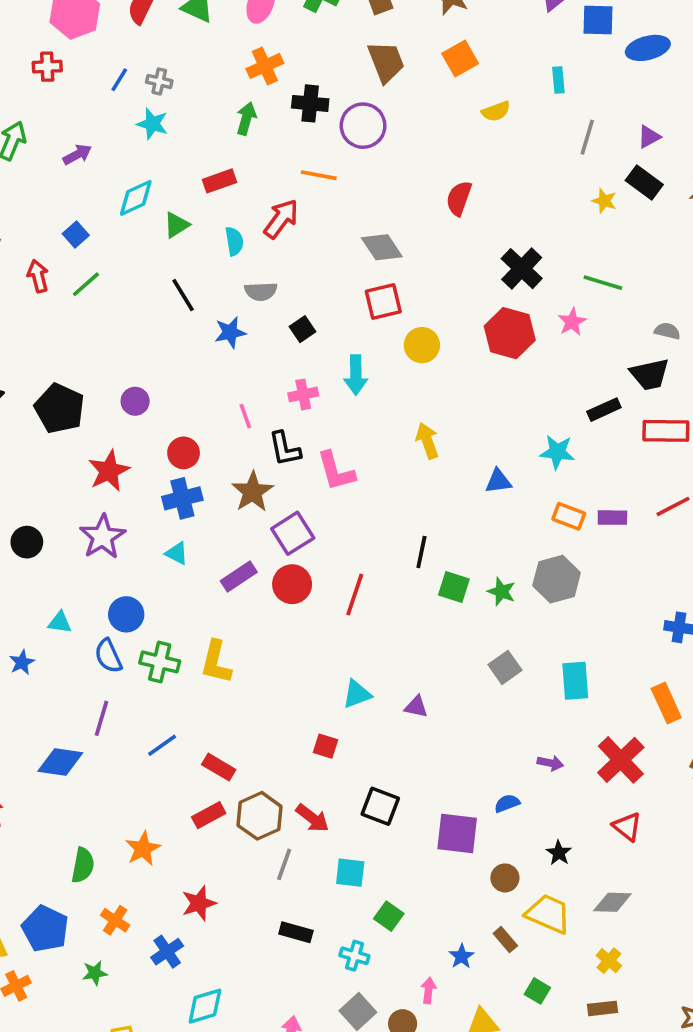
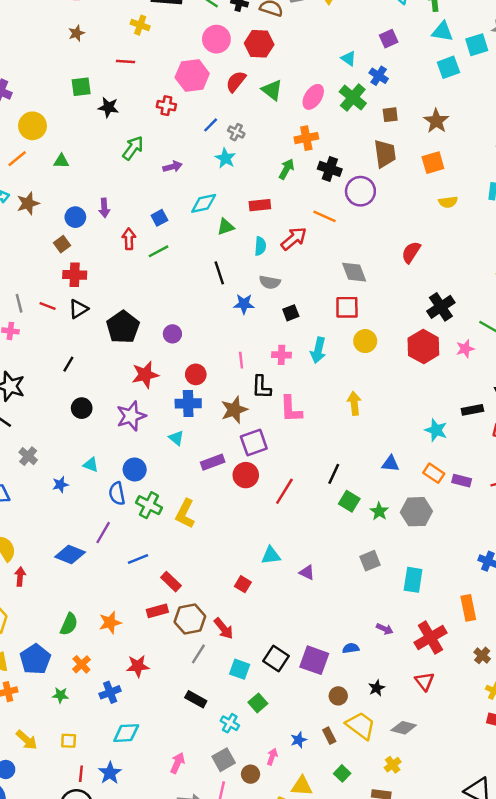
blue triangle: (498, 481) -> (391, 464), moved
black square: (380, 806) -> (276, 659), moved

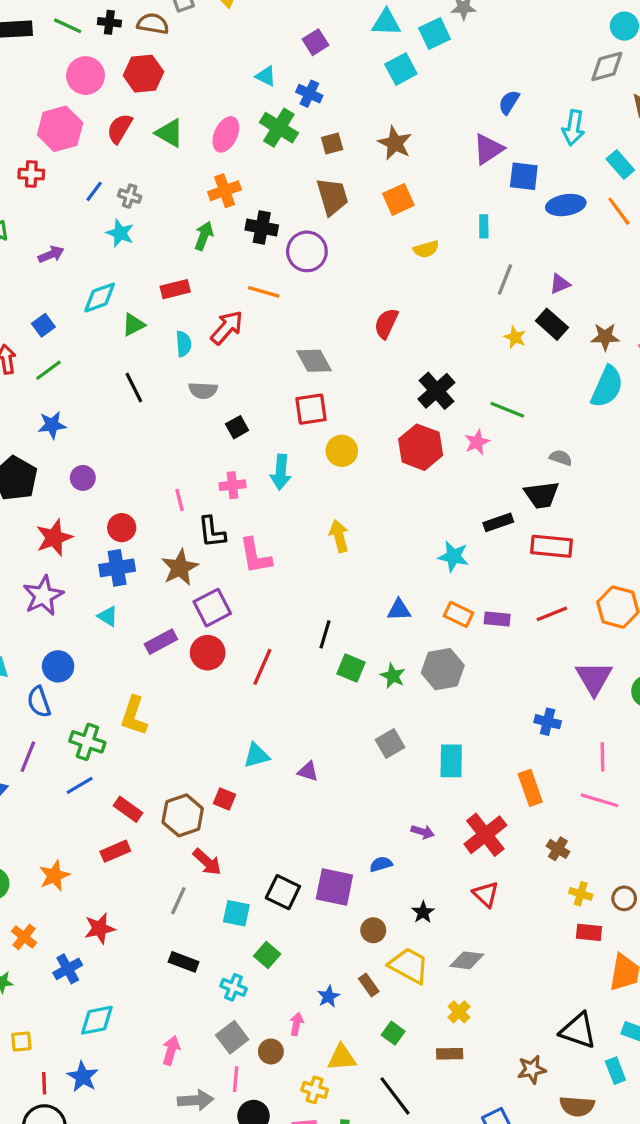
blue star: (244, 304) -> (52, 425), moved
green cross: (149, 505) -> (87, 742), moved
brown hexagon: (190, 619) -> (183, 815), moved

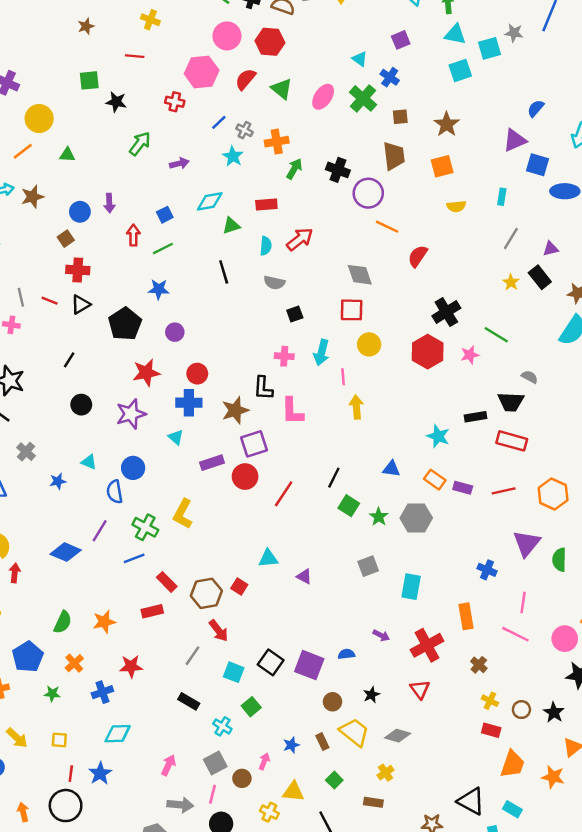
orange cross: (225, 191) -> (277, 142), moved
orange line: (264, 292) -> (387, 227), moved
pink line: (179, 500) -> (343, 377), moved

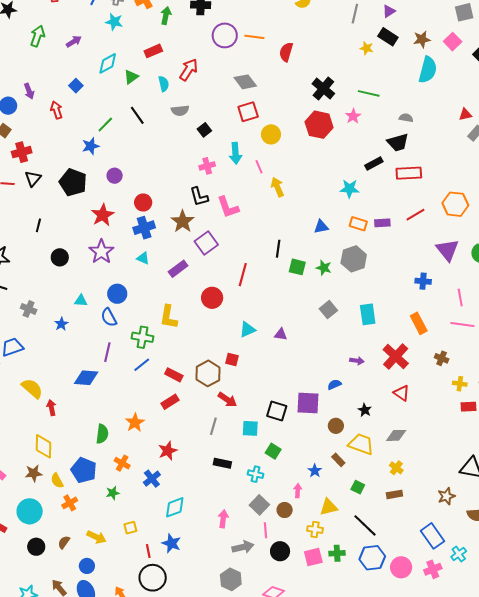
purple circle: (368, 193) -> (225, 35), moved
green line: (163, 249) -> (105, 124), moved
red circle: (245, 477) -> (212, 298), moved

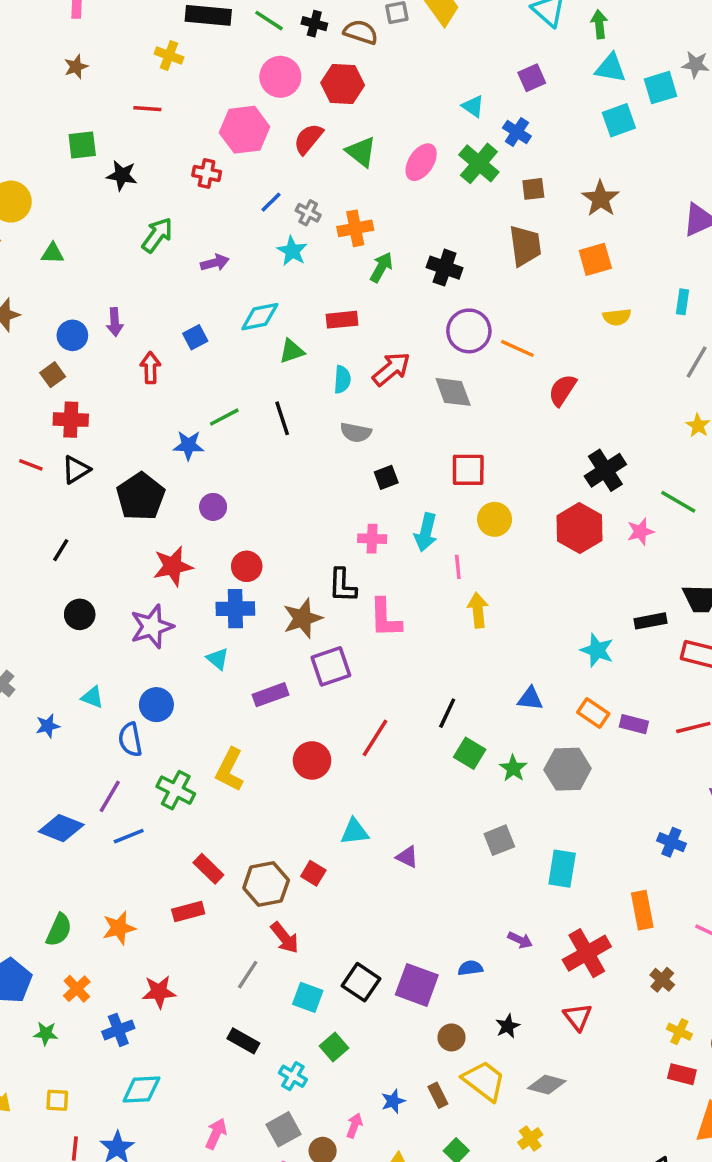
gray diamond: (245, 82) -> (453, 392), moved
blue line: (142, 365) -> (129, 836), moved

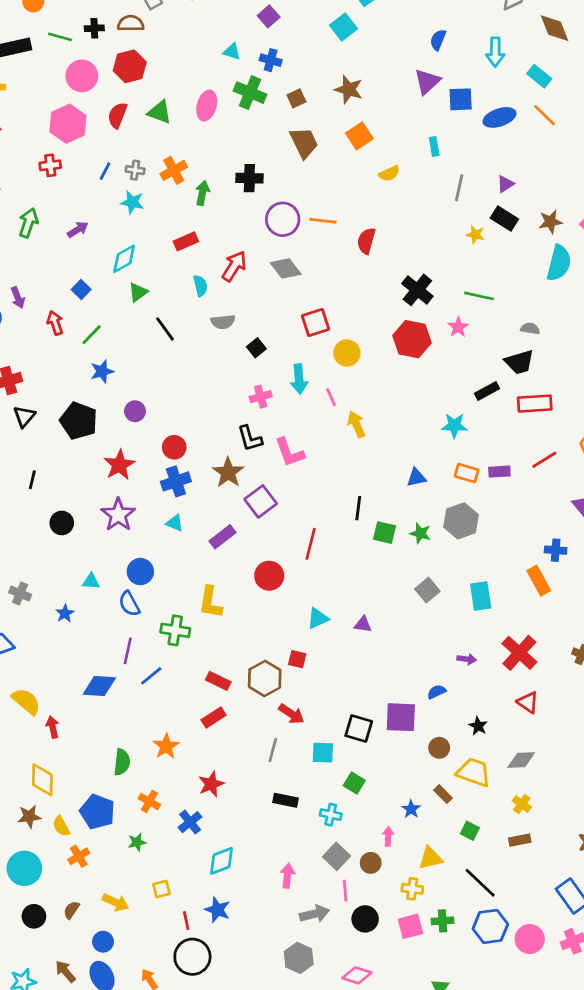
green triangle: (292, 351) -> (138, 292), moved
green line: (224, 417) -> (92, 335), moved
orange rectangle: (642, 910) -> (539, 581), moved

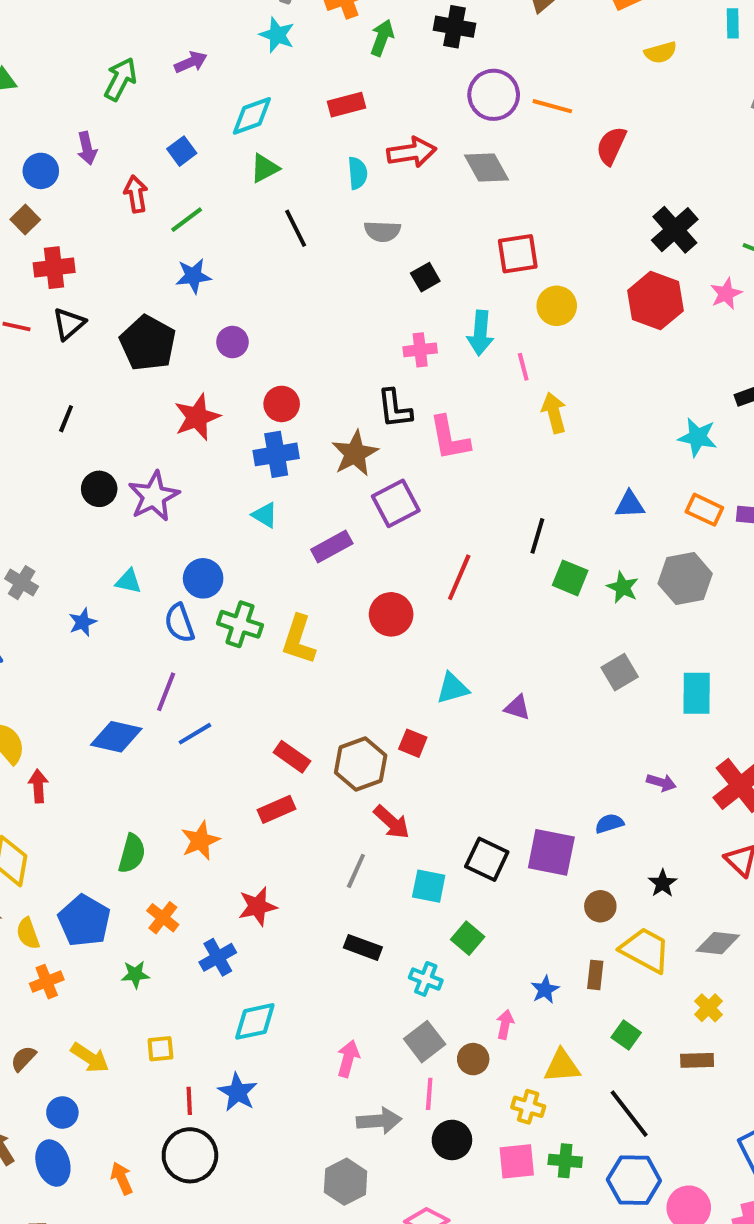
green arrow: (28, 223) -> (120, 79), moved
red arrow: (234, 266) -> (412, 152), turned 40
purple star: (118, 515) -> (154, 496), moved
green cross: (175, 630) -> (240, 624), moved
brown rectangle: (443, 794) -> (595, 975), turned 42

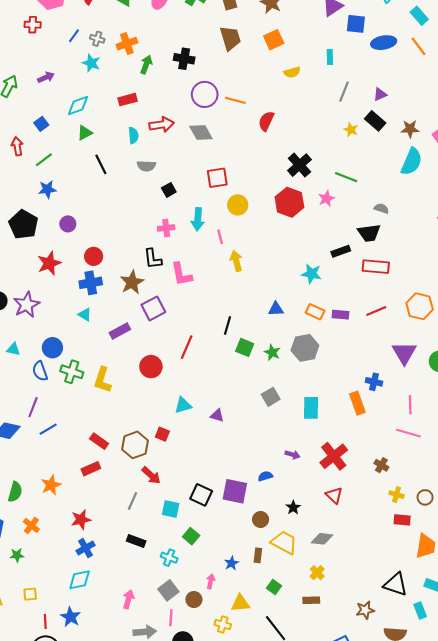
blue cross: (218, 957) -> (86, 548), moved

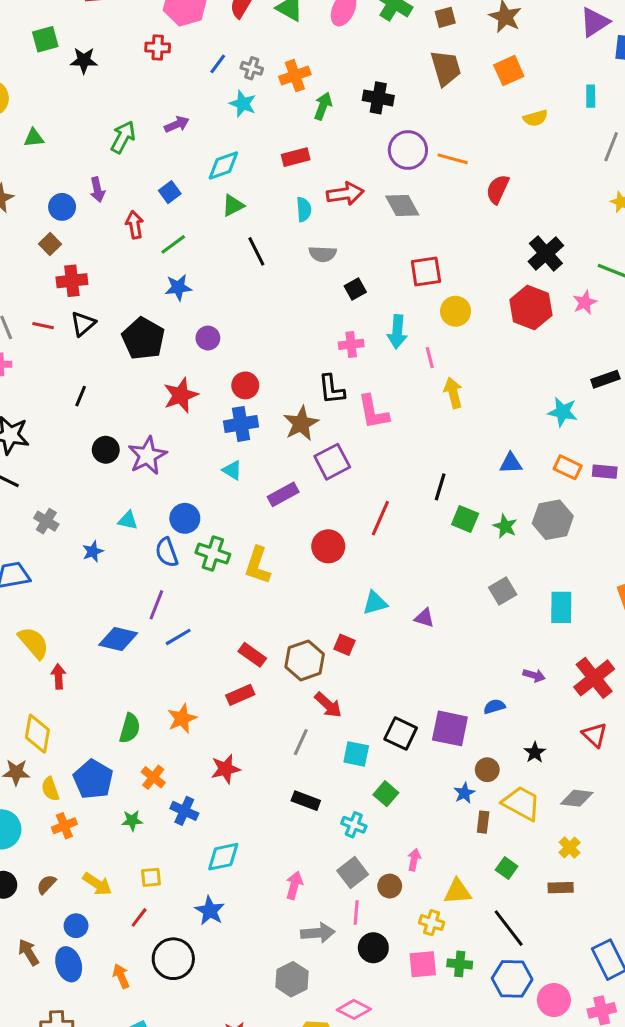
blue cross: (86, 548) -> (184, 811), moved, turned -36
blue star: (232, 563) -> (464, 793), moved
red line: (45, 621) -> (139, 917), moved, turned 40

